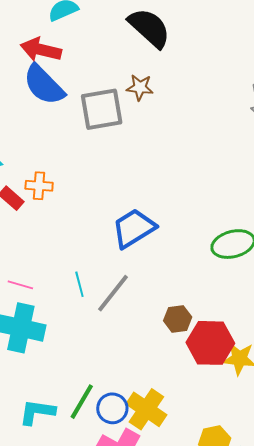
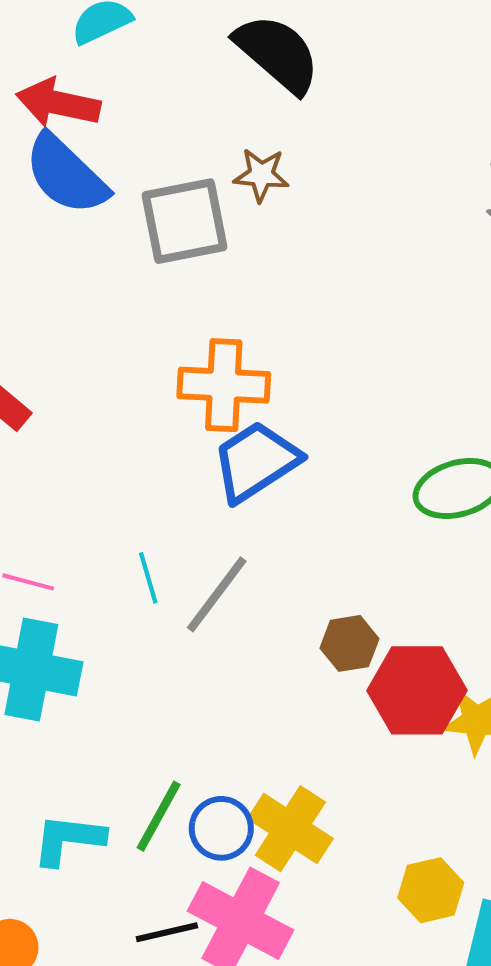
orange cross: (39, 186) -> (224, 385), moved, size x1.6

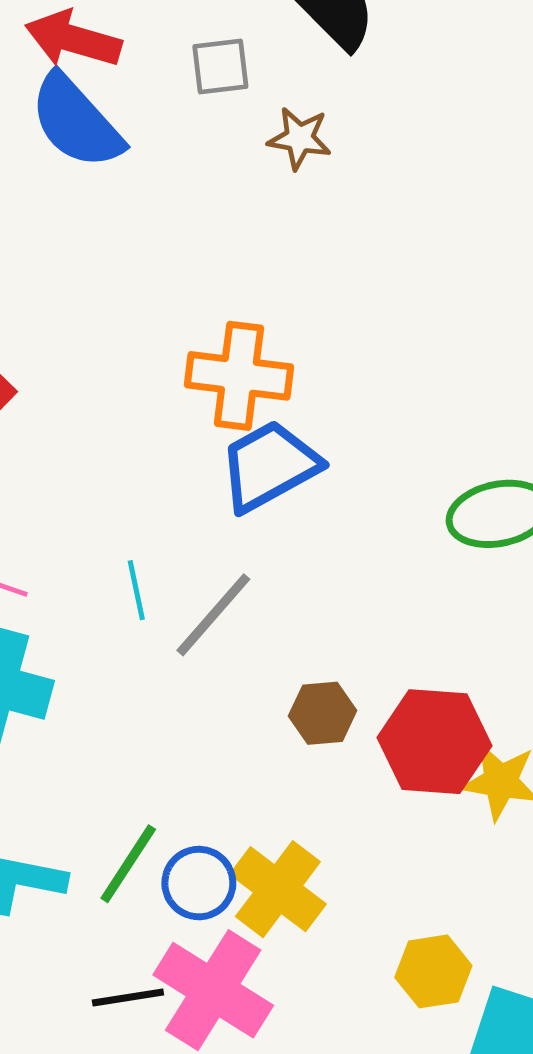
gray square: (184, 221) -> (220, 67), moved, size x0.6
brown hexagon: (349, 643) -> (323, 713), moved

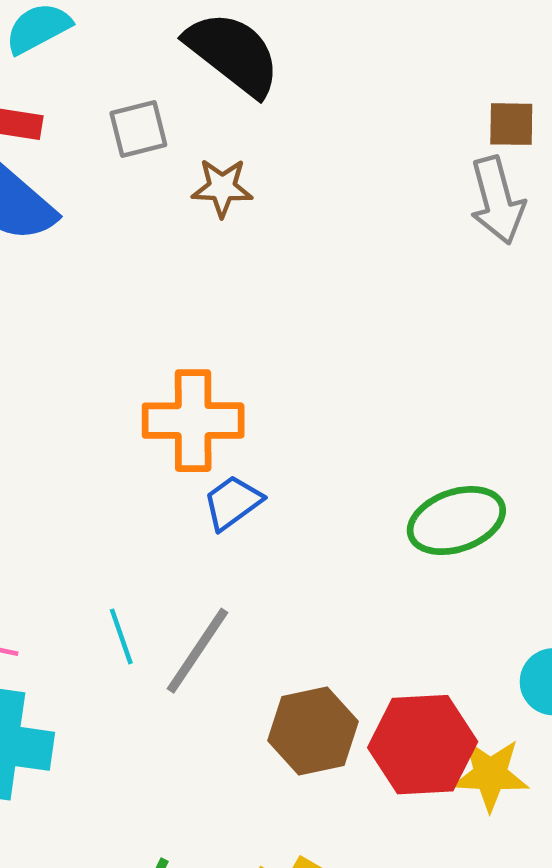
blue trapezoid: (269, 466) -> (233, 502), size x0.6
brown hexagon: (323, 713) -> (313, 731), size x1.4

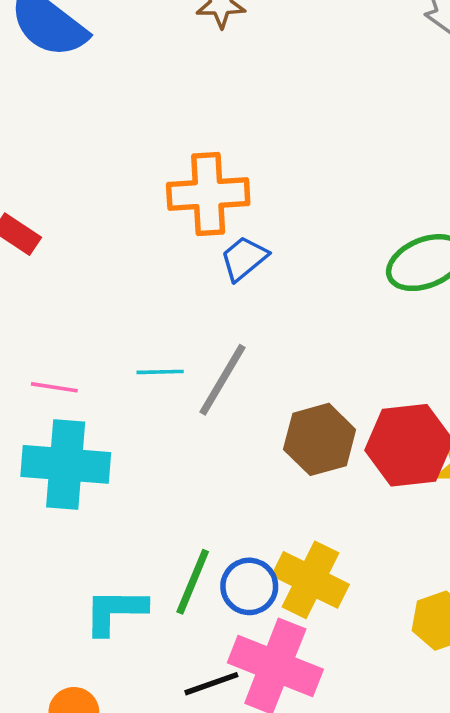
cyan line: (121, 636) -> (160, 372), turned -69

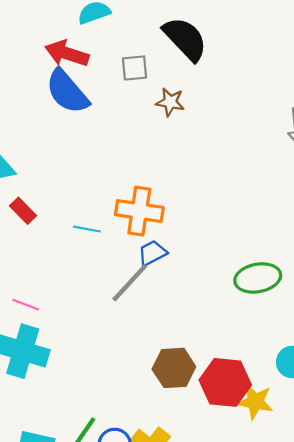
cyan line: (160, 372) -> (87, 229), moved
gray line: (222, 380) -> (130, 283), moved

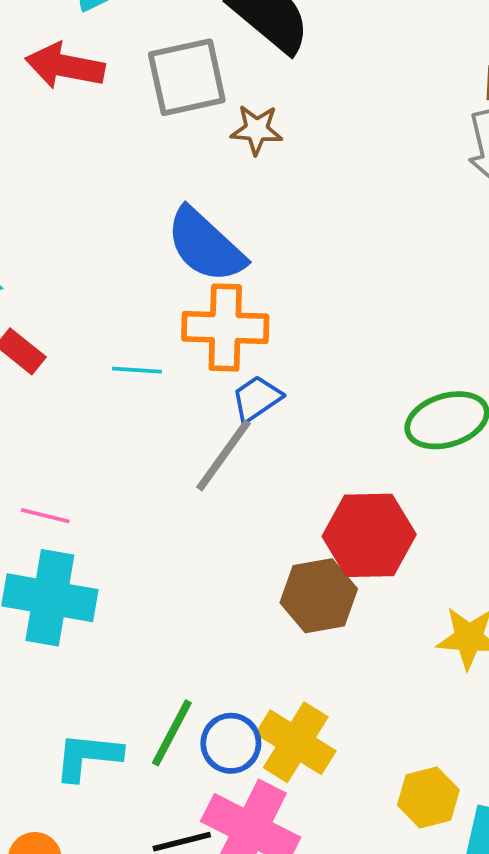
gray square: (135, 68) -> (187, 77), size x1.6
blue semicircle: (67, 92) -> (205, 245), moved
red hexagon: (225, 382) -> (369, 535), moved

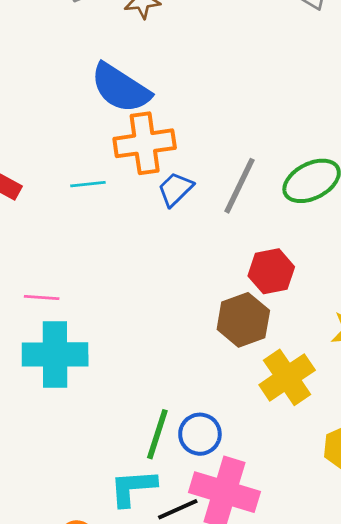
gray line: (223, 455) -> (239, 186), moved
red hexagon: (369, 535) -> (271, 271), size x0.7
yellow cross: (296, 742) -> (287, 377), moved, turned 34
cyan L-shape: (88, 757) -> (133, 488), moved

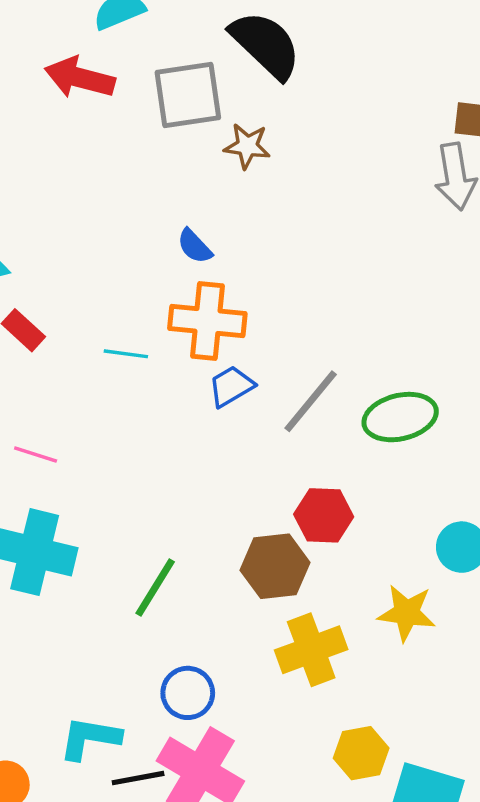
blue semicircle: (121, 88) -> (195, 246), size x0.5
pink line: (42, 298) -> (36, 455), moved
green line: (157, 434) -> (155, 588), moved

